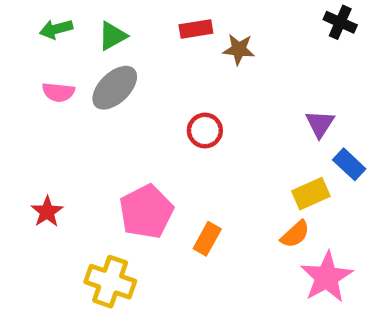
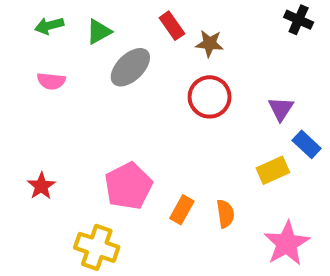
red rectangle: (196, 29) -> (172, 26), turned 64
gray ellipse: (115, 88) -> (130, 67), moved
red circle: (205, 131) -> (210, 97), moved, size x1.4
orange semicircle: (295, 234) -> (225, 214), moved, turned -56

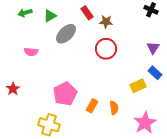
pink semicircle: (51, 81) -> (31, 52), moved
purple triangle: (281, 109) -> (153, 48), moved
red star: (41, 186) -> (13, 89), moved

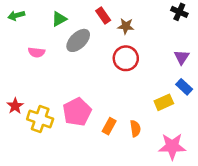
green arrow: (25, 13) -> (16, 15), moved
pink semicircle: (31, 52) -> (37, 52), moved
pink star: (145, 123) -> (172, 146), turned 30
yellow cross: (49, 125) -> (40, 119), moved

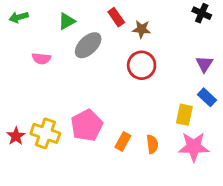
yellow rectangle: (164, 102) -> (184, 115), turned -54
red star: (15, 106) -> (16, 136), moved
pink star: (172, 146) -> (194, 147), moved

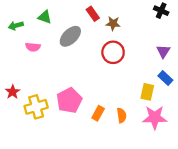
green arrow: (19, 17) -> (16, 26), moved
green triangle: (67, 21) -> (45, 17), moved, turned 48
yellow cross: (45, 133) -> (36, 107), turned -35
red star: (16, 136) -> (13, 92), moved

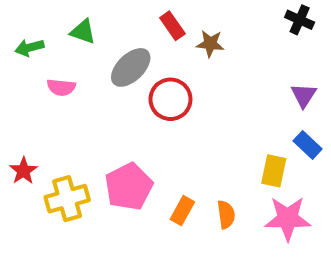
red circle: (113, 52) -> (170, 99), moved

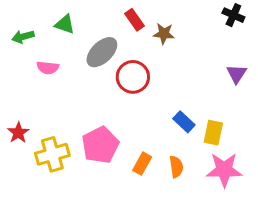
blue rectangle: (308, 145) -> (184, 122), moved

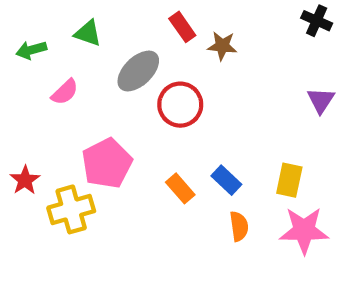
pink semicircle: (48, 68) -> (65, 92), turned -50
blue rectangle: (184, 122) -> (226, 180), moved
pink pentagon: (100, 145) -> (107, 163), moved
orange rectangle: (142, 164) -> (180, 188), moved, turned -70

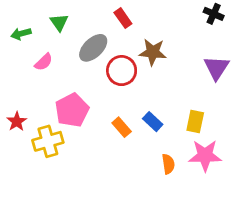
green triangle: (88, 33) -> (59, 22), turned 36
brown star: (222, 46) -> (153, 52), moved, size x1.4
purple triangle: (321, 100) -> (216, 68), size x1.4
orange semicircle: (239, 226) -> (168, 164), moved

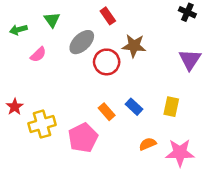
pink pentagon: (72, 110) -> (83, 138), moved
pink star: (205, 156) -> (180, 153), moved
orange semicircle: (168, 164) -> (148, 144), turned -105

